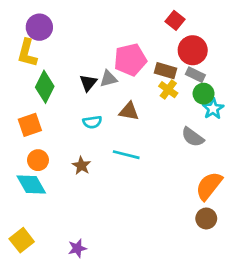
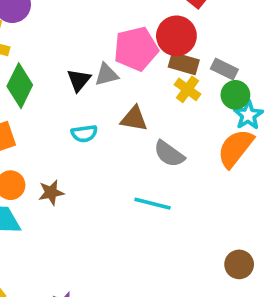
red circle: (193, 50) -> (176, 36), moved
gray semicircle: (193, 137) -> (169, 154), moved
cyan line: (126, 155) -> (152, 204), moved
brown star: (81, 166) -> (51, 193), moved, turned 30
orange semicircle: (209, 186) -> (235, 148), moved

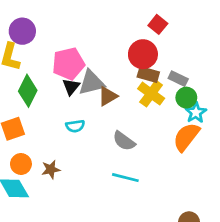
pink pentagon: (136, 49) -> (68, 64), moved
gray triangle: (106, 75) -> (91, 83), size x1.5
yellow cross: (187, 89) -> (151, 94), size x1.4
brown triangle: (134, 119) -> (108, 96), moved, turned -40
gray semicircle: (169, 154) -> (124, 141), moved

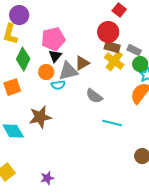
gray triangle: (91, 83) -> (68, 71), moved
orange circle: (21, 164) -> (46, 72), moved
brown star: (51, 169) -> (40, 117), size x1.6
cyan line: (125, 178) -> (112, 123), moved

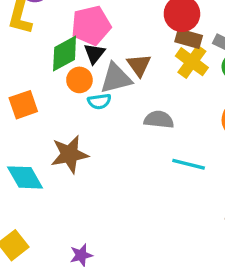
green diamond: (23, 59) -> (65, 53), moved, turned 35
brown triangle: (82, 63) -> (139, 65), turned -35
gray semicircle: (94, 96) -> (159, 120), turned 150

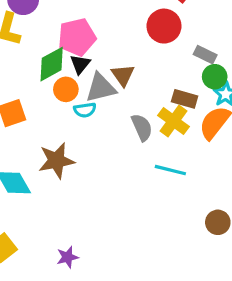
brown rectangle: (189, 39) -> (185, 99), moved
yellow cross: (192, 62) -> (173, 121), moved
gray semicircle: (159, 120) -> (142, 127), turned 60

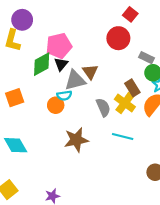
orange circle: (66, 89) -> (56, 105), moved
brown rectangle: (185, 99) -> (132, 88), turned 42
brown star: (56, 161) -> (76, 140), moved

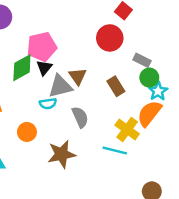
brown rectangle: (132, 88) -> (116, 86), moved
yellow cross: (125, 103) -> (127, 129), moved
orange circle: (56, 105) -> (27, 132), moved
gray semicircle: (103, 107) -> (80, 117), moved

